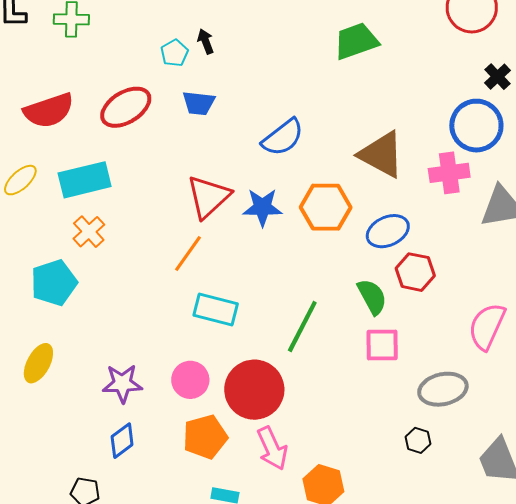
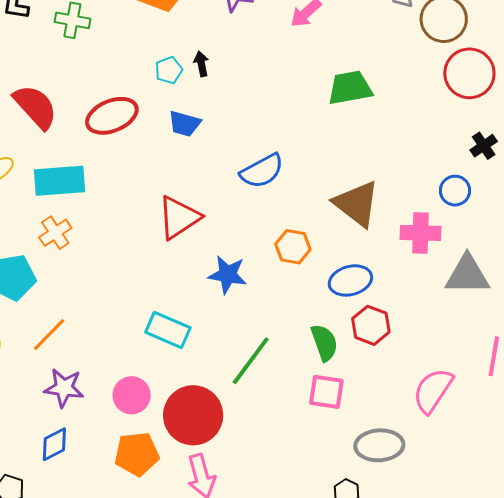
red semicircle: (49, 111) -> (35, 107), turned -123
blue circle: (476, 126) -> (455, 191), size x0.6
blue star: (262, 207) -> (228, 275), moved
orange hexagon: (326, 207) -> (293, 247), size x0.7
orange line: (188, 254) -> (49, 334), moved

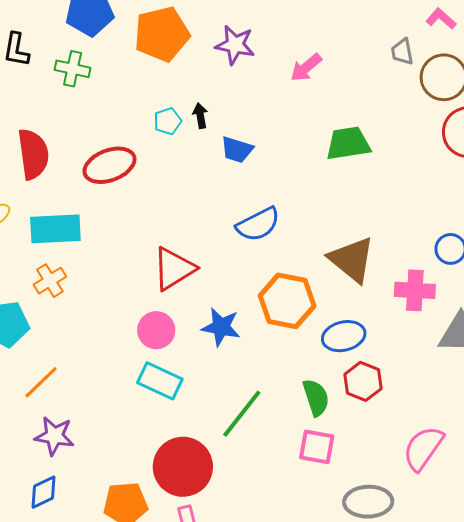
red semicircle: (35, 107) -> (33, 154), turned 33
blue trapezoid: (184, 124) -> (237, 150), moved
orange hexagon: (293, 247) -> (287, 301), size x1.6
pink circle: (132, 395) -> (156, 330), moved

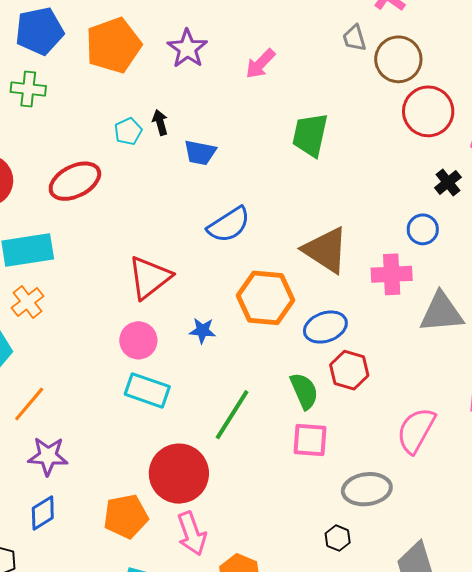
purple star: (235, 45) -> (187, 49), turned 30
green trapezoid: (348, 143) -> (310, 135), turned -63
blue star: (221, 327) -> (202, 331), size x0.7

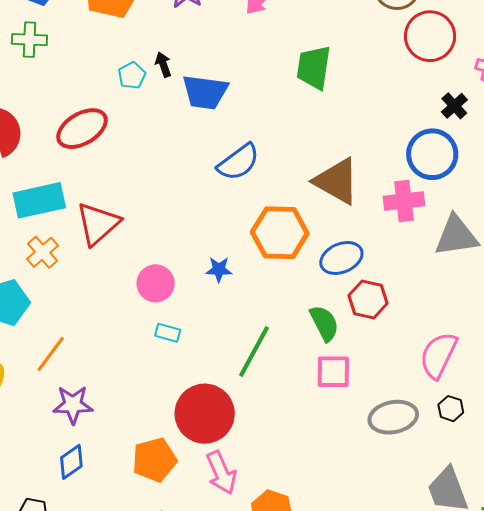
blue trapezoid: (200, 153) -> (205, 92), size x1.4
blue circle: (423, 229) -> (432, 154), size x1.6
red triangle: (150, 277) -> (98, 224), moved
cyan rectangle: (147, 390) -> (168, 333), size x0.6
black hexagon: (338, 538) -> (451, 409), moved

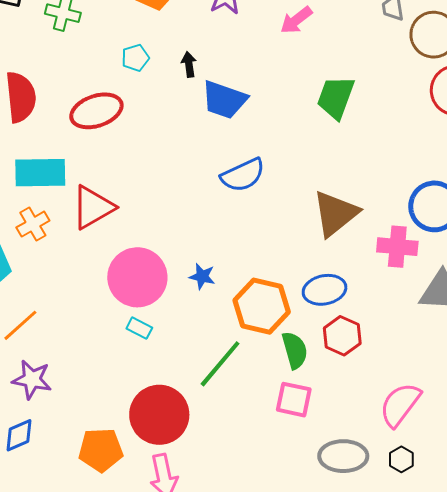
cyan pentagon: (132, 75) -> (135, 58), moved
brown triangle: (337, 181) -> (335, 214), turned 40
orange hexagon: (280, 233) -> (262, 306), moved
pink circle: (156, 283) -> (137, 277), size x1.6

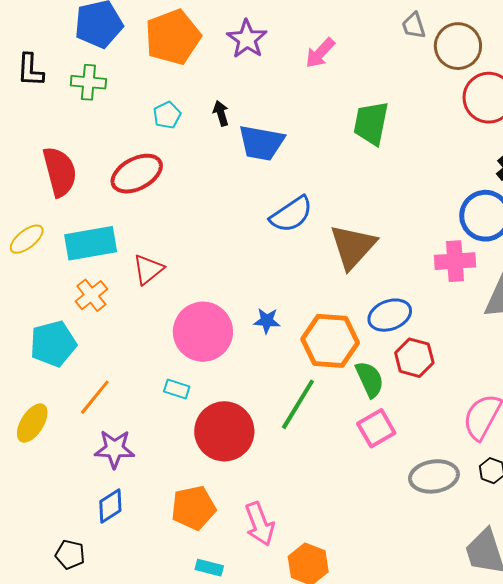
red triangle: (93, 207) -> (148, 269), size x0.7
brown triangle: (335, 214) -> (353, 247), moved
cyan rectangle: (139, 328) -> (177, 389), moved
pink square: (294, 400) -> (376, 428), turned -33
red circle: (159, 415) -> (224, 431), moved

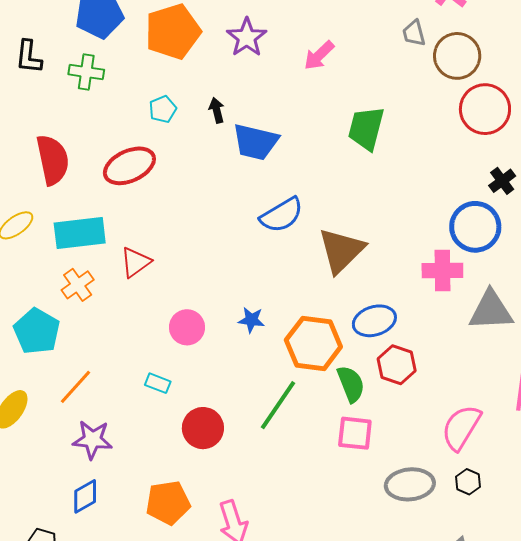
pink circle: (203, 332) -> (187, 327), size x0.6
cyan pentagon: (53, 344) -> (37, 331), turned -30
pink square: (376, 428) -> (355, 433), turned 33
red circle: (224, 431) -> (203, 428), size x0.7

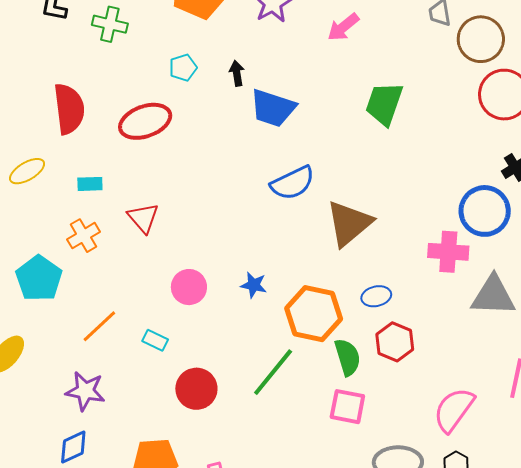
cyan rectangle: (80, 233) -> (90, 184), size x0.5
red triangle: (136, 262) -> (143, 218), turned -40
blue ellipse: (374, 321) -> (376, 296), size x0.7
orange line: (76, 387) -> (99, 326), moved

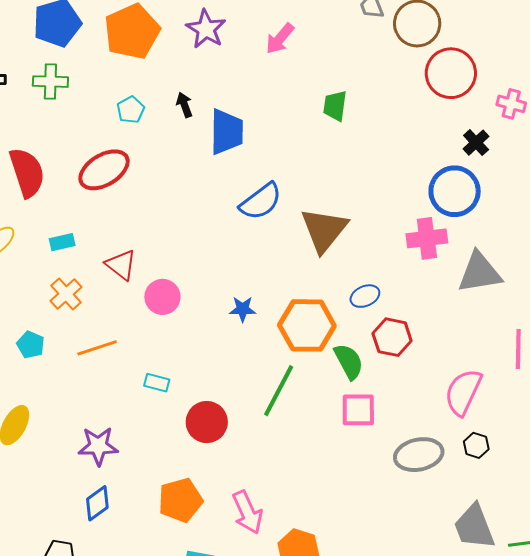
green trapezoid: (384, 104) -> (335, 106), size x0.7
blue trapezoid: (273, 108) -> (227, 132), turned -96
cyan pentagon: (39, 278) -> (31, 345), size x0.6
pink circle: (189, 287) -> (162, 297), moved
orange line: (99, 326) -> (97, 348), moved, turned 36

